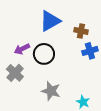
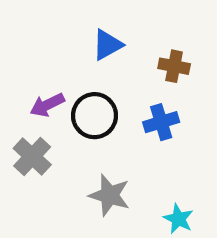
blue triangle: (50, 21) -> (107, 45), size x0.7
blue cross: (90, 51) -> (161, 122), moved

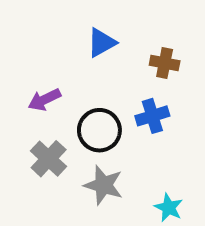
black circle: (95, 116) -> (99, 130), moved
gray cross: (32, 156) -> (49, 159), moved

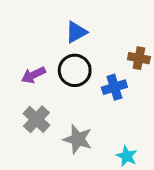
brown cross: (165, 63) -> (139, 58), moved
black circle: (99, 130) -> (75, 70), moved

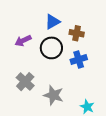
brown cross: (139, 58) -> (77, 33), moved
purple arrow: (33, 75) -> (23, 41), moved

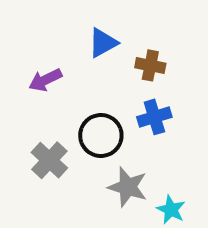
black circle: (51, 48) -> (101, 135), moved
gray star: (54, 95) -> (128, 187), moved

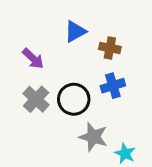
purple arrow: (45, 80) -> (33, 59), turned -110
gray cross: (49, 160) -> (36, 99), moved

